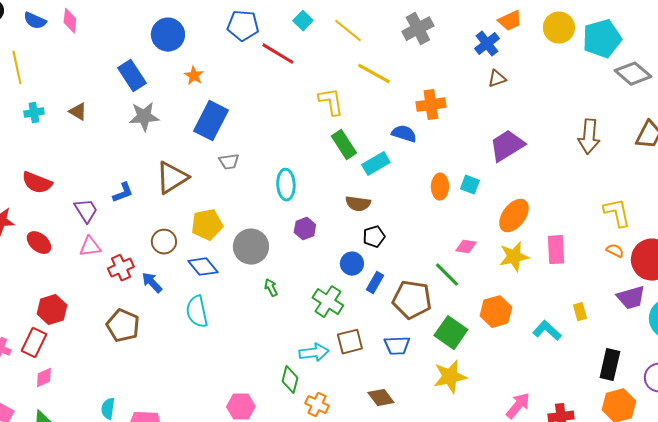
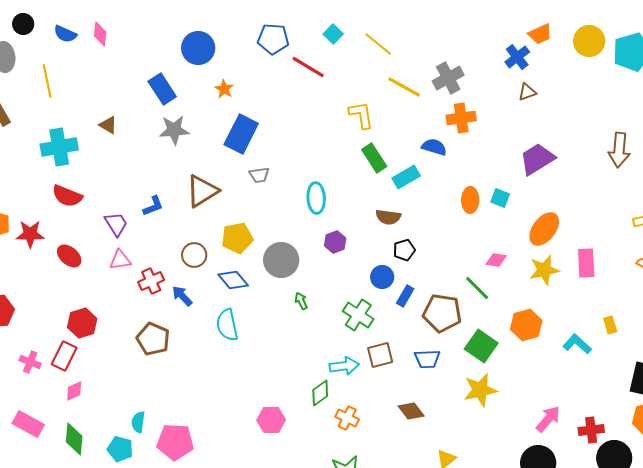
gray cross: (418, 29) -> (448, 78), moved
cyan cross: (34, 113) -> (59, 147), moved, size x1.8
green diamond: (290, 380) -> (320, 393), turned 40

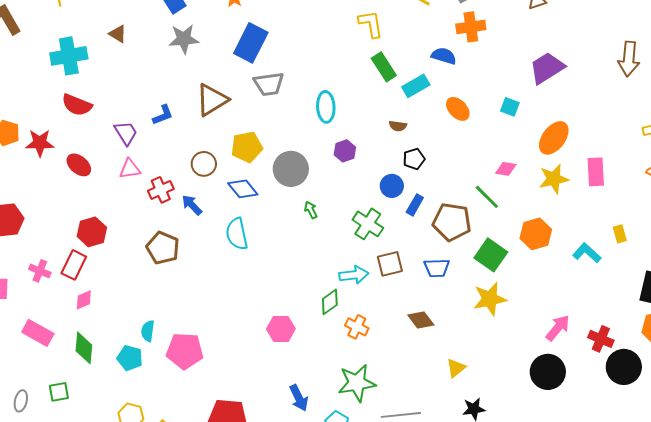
gray trapezoid: (259, 175) -> (269, 84), size x1.5
orange ellipse: (470, 200) -> (458, 109), moved, turned -45
brown semicircle: (388, 217) -> (398, 126), size x0.7
red cross: (591, 430) -> (601, 339), turned 30

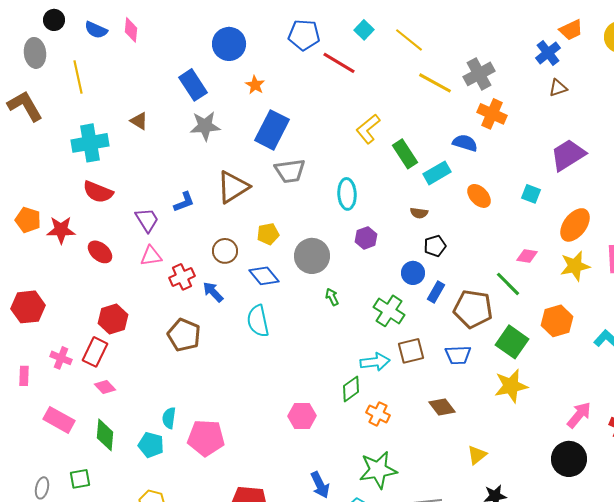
yellow L-shape: (371, 24) -> (368, 129), moved, turned -120
orange cross: (471, 27) -> (492, 114), turned 32
yellow pentagon: (247, 147) -> (268, 234), size x0.7
pink diamond: (84, 300) -> (105, 387), turned 70

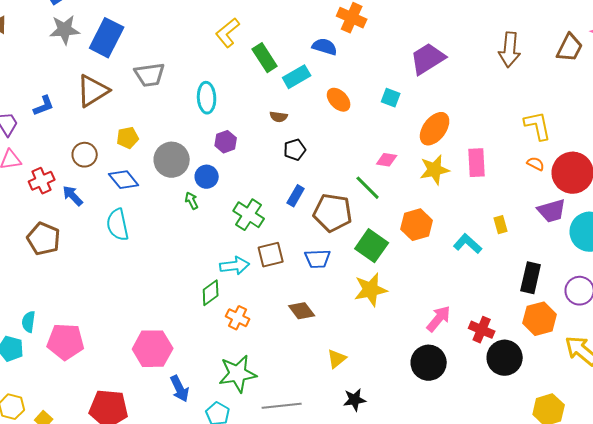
blue rectangle: (272, 130) -> (107, 38), moved
blue circle: (413, 273) -> (207, 177), moved
pink hexagon: (302, 416) -> (153, 349), moved, size x1.4

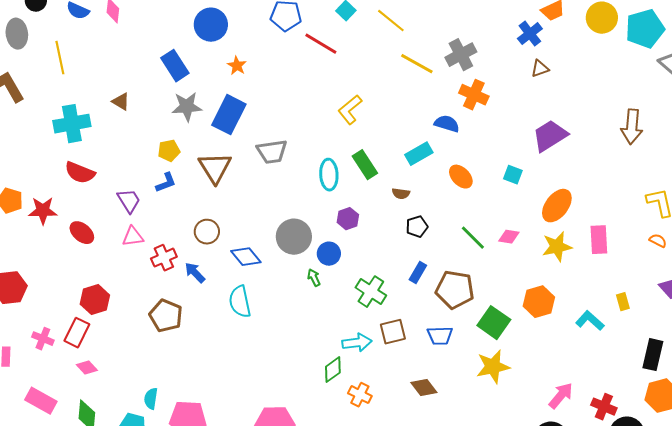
green rectangle: (265, 58) -> (365, 165), moved
brown triangle: (93, 91) -> (215, 168), turned -30
yellow pentagon: (128, 138) -> (169, 151), moved
green line: (368, 188) -> (473, 238), moved

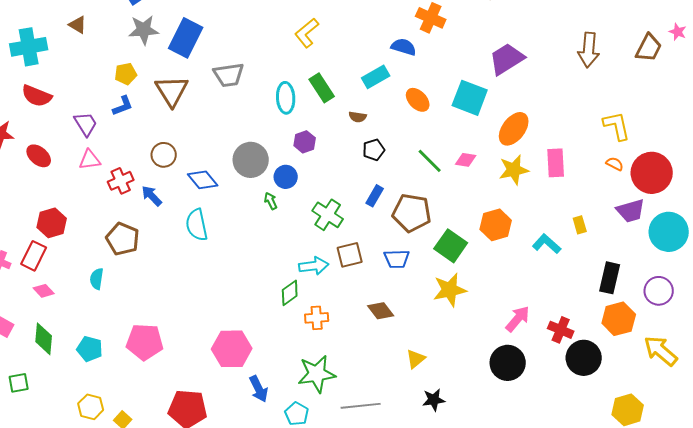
cyan square: (513, 175) -> (470, 98), size x1.8
orange cross: (360, 395) -> (317, 318), turned -30
cyan semicircle: (151, 399) -> (97, 279), moved

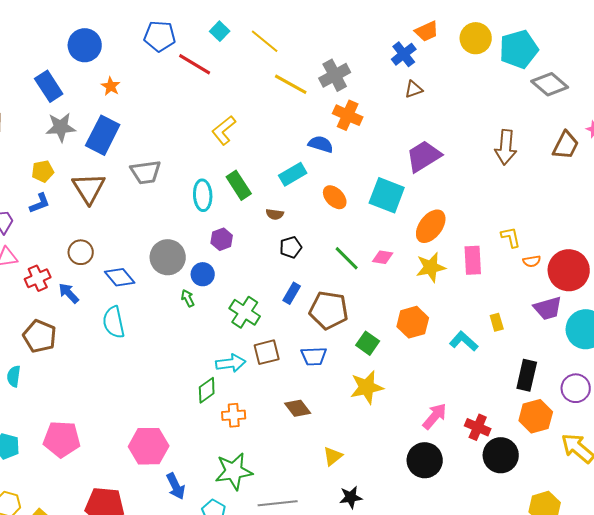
yellow L-shape: (617, 126) -> (511, 237), moved, size x0.7
orange semicircle: (615, 164) -> (532, 261), turned 144
green square: (451, 246) -> (368, 343), size x0.7

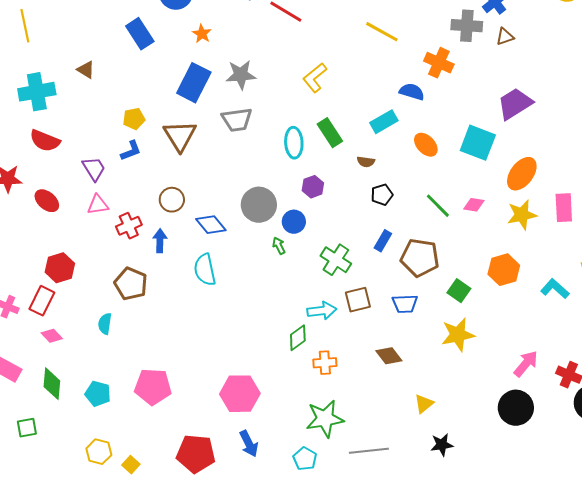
gray cross: (335, 75) -> (467, 26), moved, turned 32
gray star: (61, 127) -> (241, 75), moved
blue arrow: (69, 293) -> (160, 241), turned 45
blue arrow: (176, 486) -> (249, 444), moved

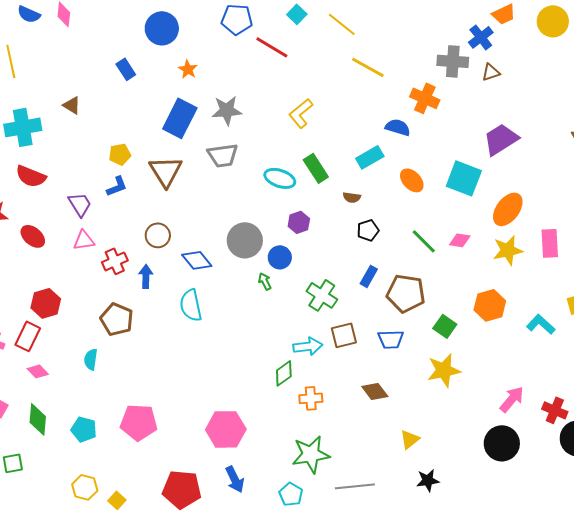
blue rectangle: (140, 34) -> (126, 69), size x0.7
cyan ellipse: (294, 143) -> (280, 178), turned -68

